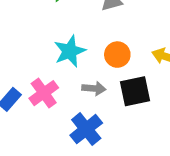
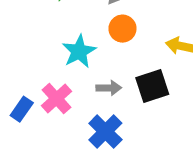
orange circle: (117, 55) -> (122, 29), moved

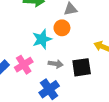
orange circle: (122, 29) -> (62, 28), moved

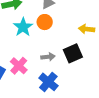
cyan star: (42, 39) -> (23, 27), moved

